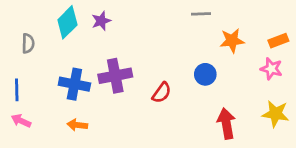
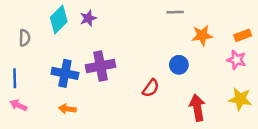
red semicircle: (162, 93) -> (151, 88), moved

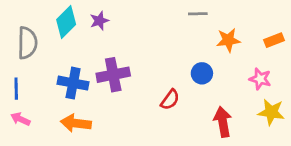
gray semicircle: (24, 38) -> (27, 43), size x1.6
pink star: (236, 60) -> (260, 79), moved
orange arrow: (67, 109) -> (76, 123), size x1.5

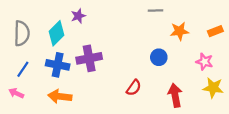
cyan diamond: (66, 22) -> (57, 33), moved
blue line: (16, 89) -> (23, 69), moved, turned 35
red semicircle: (170, 100) -> (134, 88), moved

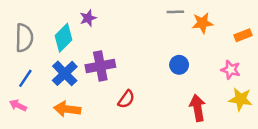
orange star: (179, 31) -> (202, 23), moved
blue cross: (58, 65) -> (65, 73), turned 35
red semicircle: (134, 88) -> (126, 99), moved

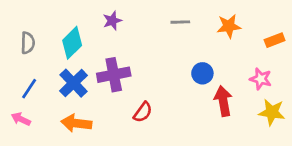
gray line: (175, 12) -> (180, 22), moved
purple star: (88, 18) -> (112, 21), moved
gray semicircle: (24, 38) -> (28, 43), size x0.7
red arrow: (198, 108) -> (223, 101), moved

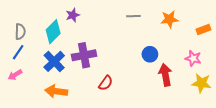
purple star: (112, 21) -> (73, 15), moved
blue line: (29, 89) -> (18, 52), moved
pink arrow: (21, 119) -> (15, 75), moved, turned -56

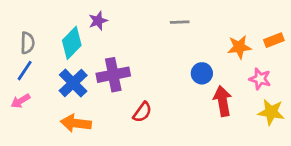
orange star: (169, 19) -> (239, 47), moved

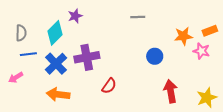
blue line: (25, 71) -> (28, 54), moved, turned 49
pink star: (260, 79) -> (201, 51), moved
red arrow: (223, 101) -> (171, 91), moved
yellow star: (271, 112) -> (207, 98), moved, turned -30

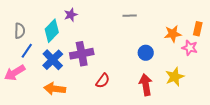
orange rectangle: (210, 31) -> (198, 29), turned -56
blue line: (28, 54) -> (27, 51), turned -49
pink arrow: (16, 77) -> (15, 73), size x1.5
red arrow: (171, 91) -> (146, 85), moved
yellow star: (207, 98) -> (175, 77), moved

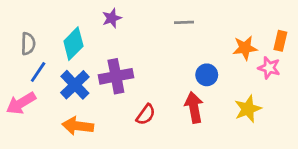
purple star: (71, 15) -> (112, 18), moved
red arrow: (146, 85) -> (194, 107), moved

